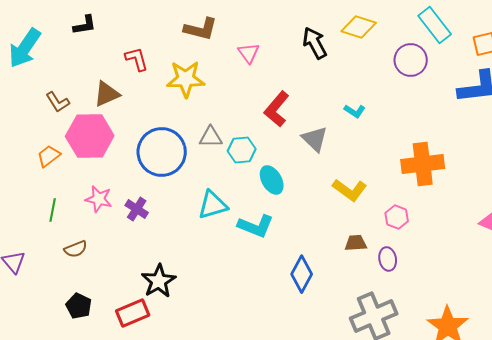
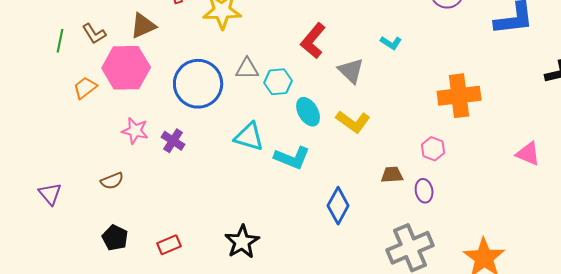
yellow L-shape: (350, 190) -> (353, 122), moved
cyan triangle: (213, 205) -> (249, 137), turned 32
green line: (53, 210) -> (60, 41), moved
black star: (159, 281) -> (242, 242), moved
red rectangle: (133, 313) -> (169, 245), size x0.7

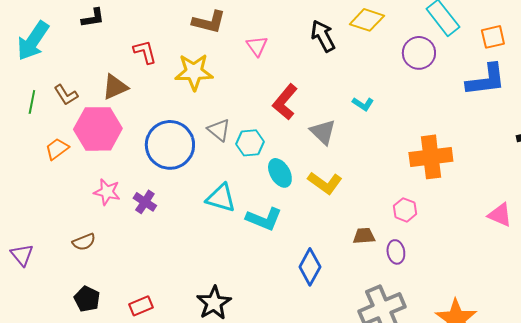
gray triangle: (247, 69) -> (219, 130), turned 40

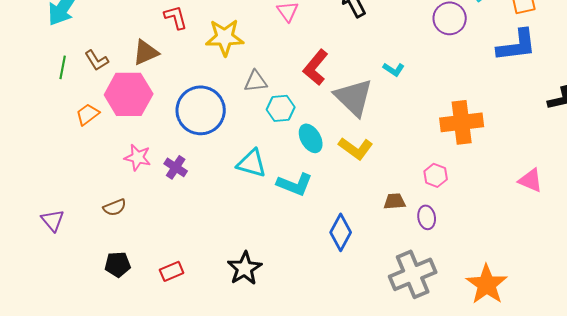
gray triangle: (219, 130) -> (256, 81), moved, turned -45
gray triangle: (323, 132) -> (354, 97), size x1.5
black pentagon: (87, 299) -> (118, 264), turned -30

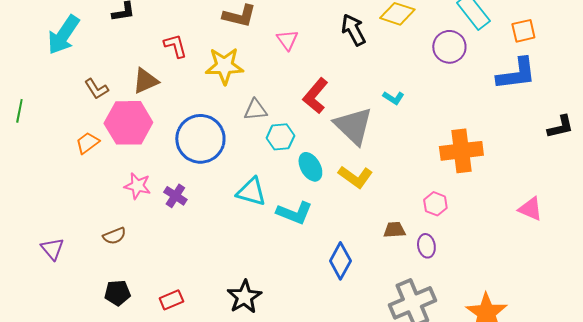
green line: (63, 67) -> (19, 111), moved

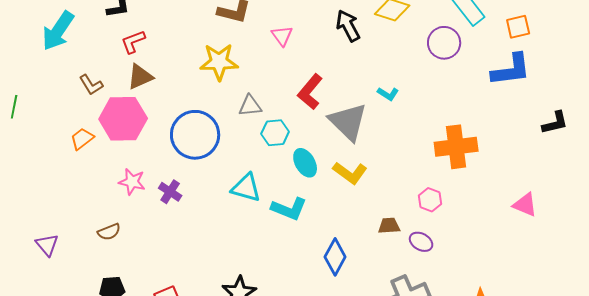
red L-shape: (175, 46) -> (133, 42), moved, turned -96
purple ellipse: (426, 246) -> (421, 242), turned -50

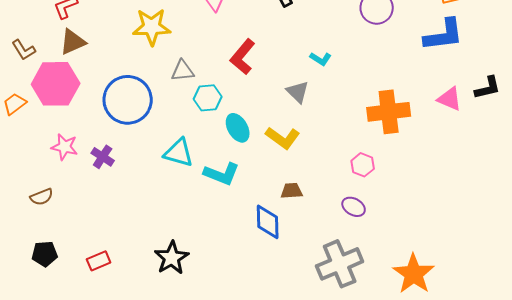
gray triangle: (348, 122) -> (298, 92), moved, size x0.6
pink triangle: (525, 205) -> (450, 99), moved
brown trapezoid: (389, 226) -> (292, 191), moved
blue diamond: (335, 257) -> (268, 222), turned -30

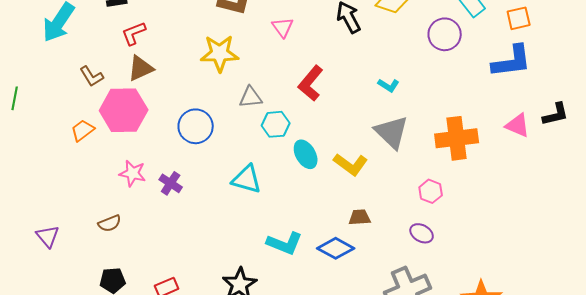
gray triangle: (298, 92) -> (392, 132), moved, size x1.5
blue circle: (128, 100) -> (196, 126), size x0.7
cyan L-shape: (222, 174) -> (285, 243), moved
blue diamond: (268, 222) -> (336, 248), turned -60

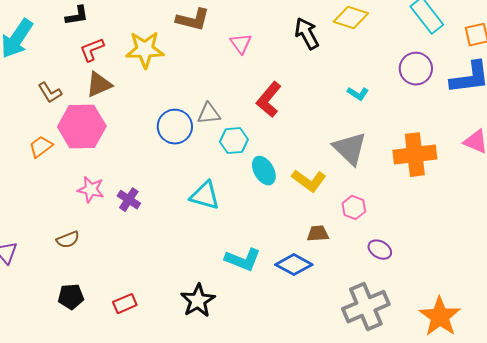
purple circle: (445, 34) -> (416, 69), moved
yellow star: (220, 53) -> (145, 50), moved
cyan L-shape: (389, 85) -> (358, 94), moved
blue circle: (196, 126) -> (175, 127), moved
pink hexagon: (431, 191) -> (354, 208), moved

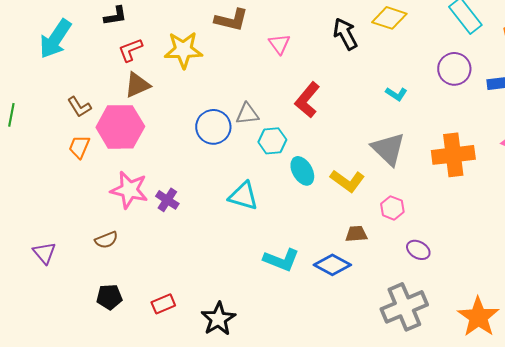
brown L-shape: (50, 93) -> (79, 107), moved
orange trapezoid: (41, 147) -> (79, 147), turned -30
pink star: (91, 190) -> (129, 190), size x1.4
black star: (198, 301) -> (218, 319), moved

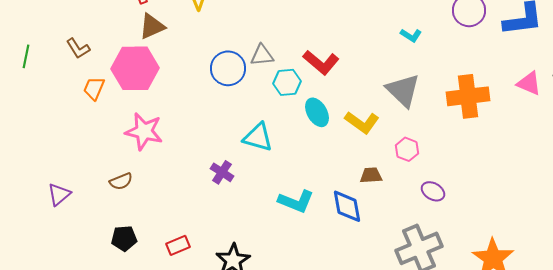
red L-shape: (307, 100) -> (321, 62), moved, turned -90
brown L-shape: (79, 107) -> (78, 48), moved
purple cross: (167, 200) -> (222, 172), moved
purple triangle: (44, 253) -> (59, 194), turned 30
blue diamond: (332, 265) -> (347, 206), turned 51

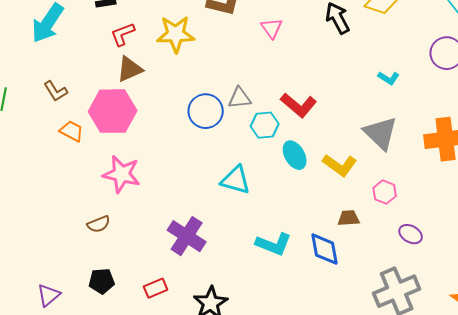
orange trapezoid: (94, 88) -> (72, 131), turned 95
purple cross: (222, 172) -> (187, 236), moved, size x1.6
purple triangle: (59, 194) -> (49, 295), moved

